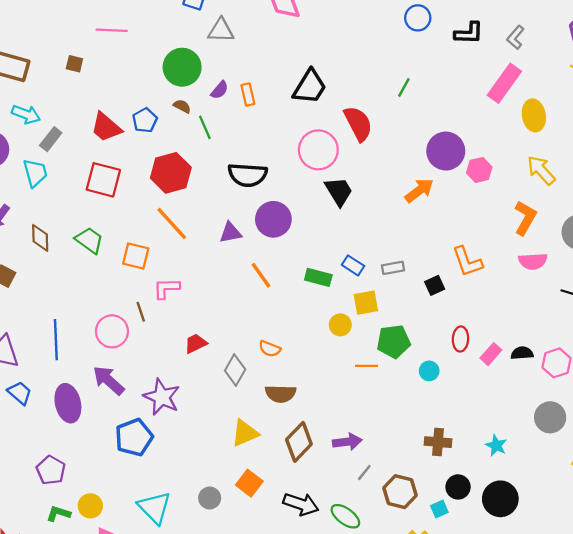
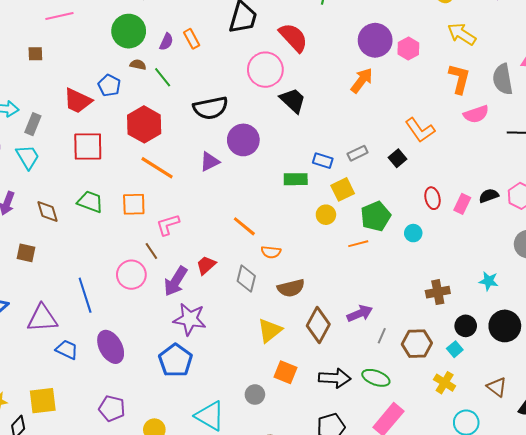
orange line: (261, 275) -> (244, 226), moved
purple arrow: (109, 380) -> (176, 281), moved, turned -84

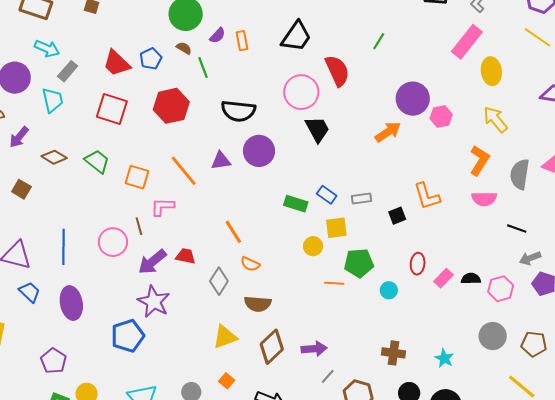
orange line: (157, 168) -> (184, 171), moved
brown diamond: (47, 211) -> (54, 157), turned -60
red trapezoid: (206, 265) -> (186, 256), turned 35
orange square: (285, 372) -> (227, 381), size x0.7

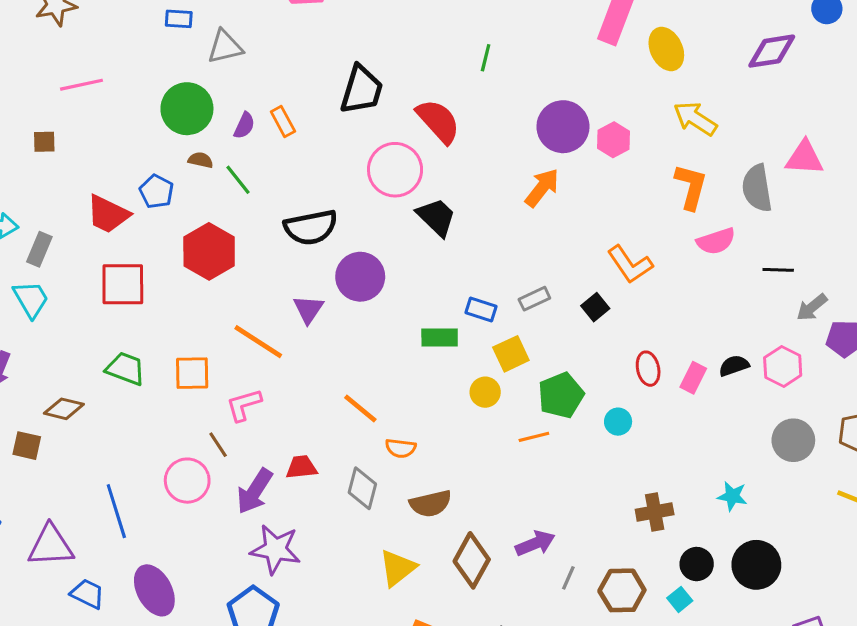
brown diamond: (54, 157) -> (64, 409), moved
purple triangle: (221, 161) -> (308, 309), turned -30

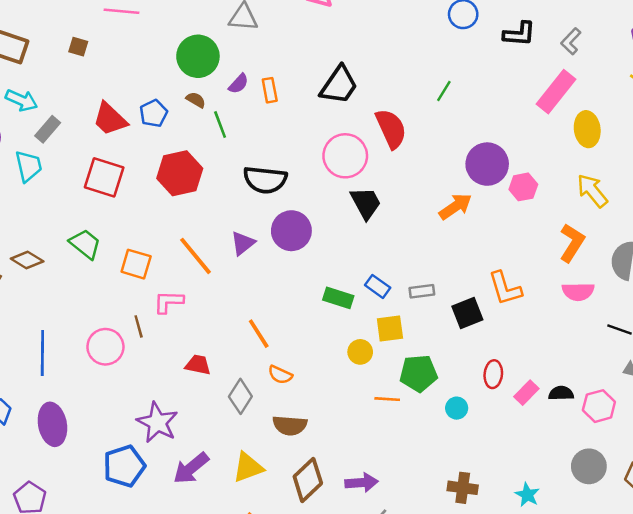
black square: (595, 307) -> (467, 313), size x1.4
purple arrow: (255, 491) -> (191, 468), moved

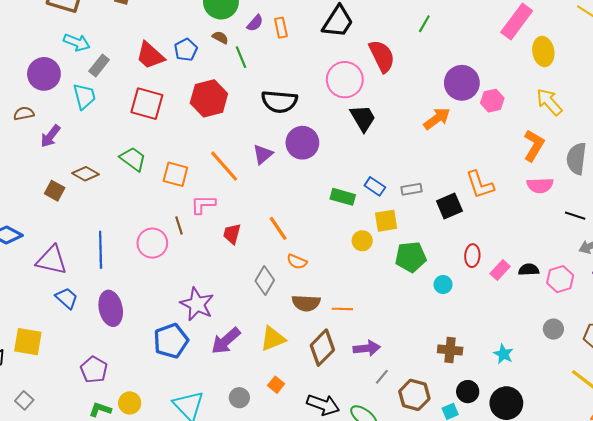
red trapezoid: (198, 365) -> (232, 234), moved, turned -85
orange line: (387, 399) -> (342, 309), moved
gray circle: (589, 466) -> (553, 329), size x0.7

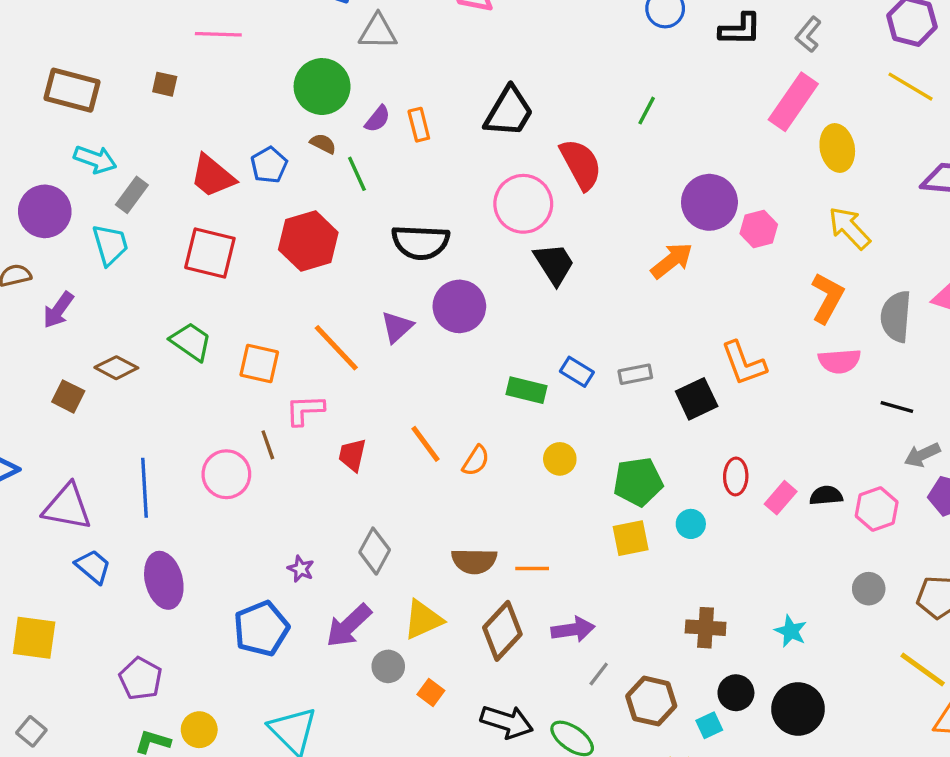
yellow square: (386, 221) -> (631, 538), moved
orange semicircle: (297, 262) -> (476, 461), moved, turned -78
gray diamond: (265, 280) -> (375, 551), moved
purple star: (197, 304) -> (301, 569), size x0.5
gray circle: (239, 398) -> (388, 666), moved

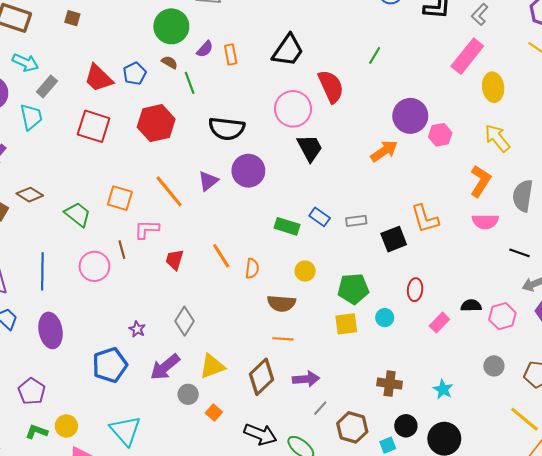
green trapezoid: (191, 342) -> (78, 214), moved
orange semicircle: (476, 461) -> (252, 268), turned -30
pink rectangle: (781, 498) -> (439, 323), moved
brown semicircle: (474, 561) -> (281, 303), moved

